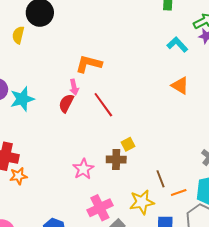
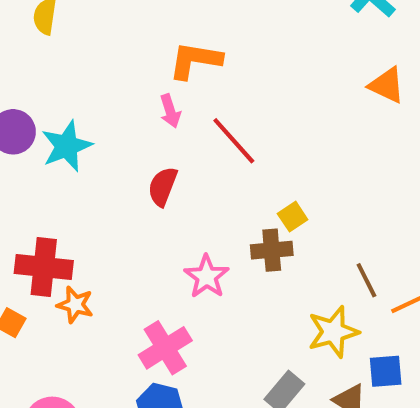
red semicircle: (66, 103) -> (163, 186), moved
orange star: (18, 176) -> (75, 305), turned 30
pink cross: (100, 208) -> (165, 348), moved

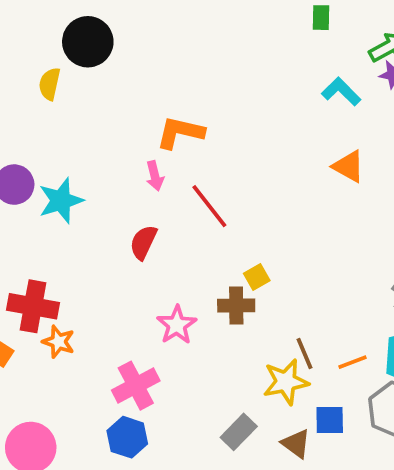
brown line: (366, 280) -> (304, 353), moved

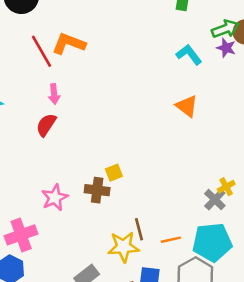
orange L-shape: (180, 132) -> (69, 44), moved
red line: (209, 206) -> (42, 51), moved
red semicircle: (143, 242) -> (46, 125), moved

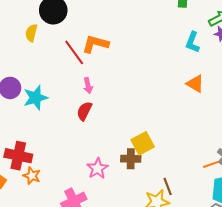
cyan L-shape: (189, 55) -> (192, 42), turned -115
yellow square: (114, 173) -> (143, 143), size x1.6
orange line: (171, 240) -> (211, 164), moved

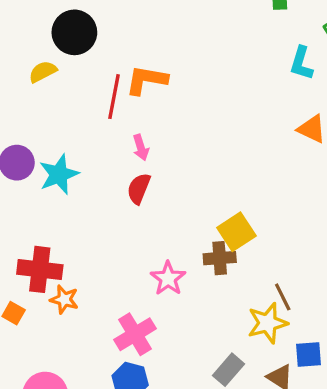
yellow semicircle: (31, 33) -> (43, 72), turned 54
red line: (74, 52) -> (114, 97), turned 52

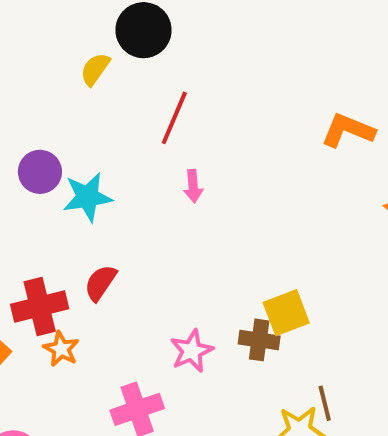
yellow semicircle: (43, 72) -> (95, 69), turned -40
orange L-shape: (146, 80) -> (348, 130), moved
red semicircle: (139, 189) -> (100, 283), moved
red cross: (40, 269) -> (40, 306), turned -33

